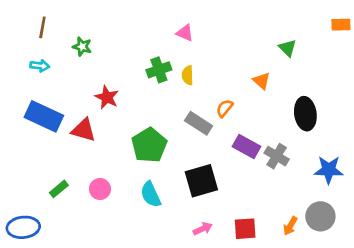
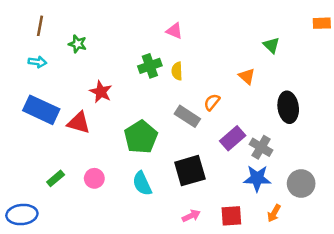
purple rectangle: (246, 147) -> (233, 138), turned -70
blue star: (329, 170) -> (257, 178), moved
gray circle: (320, 216) -> (301, 183), moved

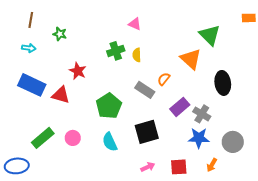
green triangle: (271, 45) -> (210, 35), size x1.6
orange triangle: (247, 76) -> (191, 59), size x1.6
green rectangle: (56, 178) -> (43, 138), size x1.6

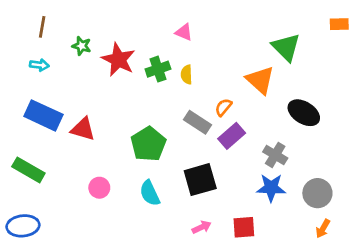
red star: (78, 71) -> (118, 60), moved, size x1.4
black ellipse: (223, 83) -> (304, 113), turned -50
purple rectangle: (180, 107) -> (232, 136), moved
green rectangle: (43, 138) -> (28, 170), moved, turned 70
orange arrow: (212, 165) -> (323, 229), moved

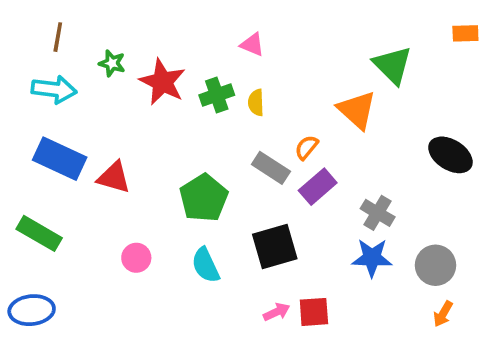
cyan arrow: (39, 65) -> (54, 89), size x1.6
black ellipse: (304, 113) -> (450, 155), moved
red square: (244, 227) -> (314, 312), moved

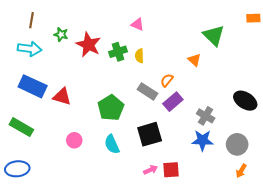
orange triangle: (357, 110) -> (194, 60), size x0.6
black ellipse: (450, 155) -> (245, 101), moved

